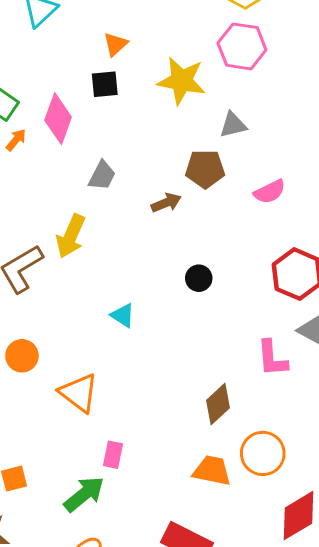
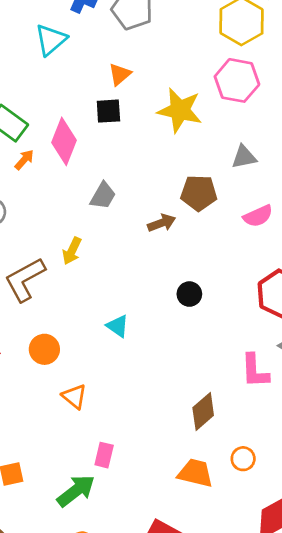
gray triangle: (233, 125) -> (244, 157), moved
yellow arrow: (71, 236) -> (72, 251), size x0.7
orange circle: (22, 356) -> (44, 349), moved
orange triangle: (79, 393) -> (74, 396), size x0.7
orange circle: (263, 453) -> (243, 459), size x0.6

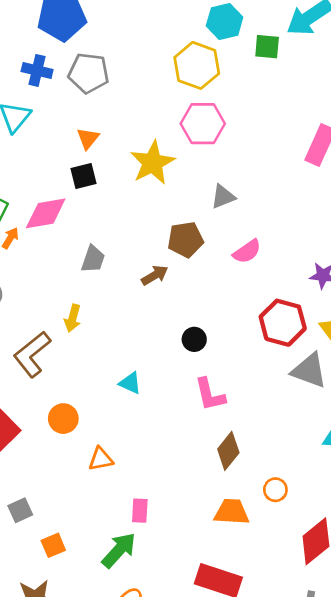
yellow star: (180, 110) -> (153, 163), turned -30
pink diamond: (64, 141) -> (46, 213), turned 69
pink L-shape: (255, 371) -> (210, 394), moved
orange triangle: (74, 396) -> (101, 459), turned -40

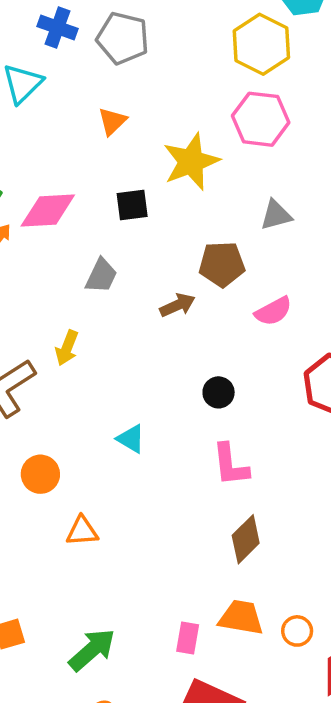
black square: (83, 176) -> (132, 205), moved
pink semicircle: (247, 252) -> (273, 311), moved
orange circle: (275, 490) -> (297, 631), moved
pink rectangle: (140, 511) -> (188, 638), moved

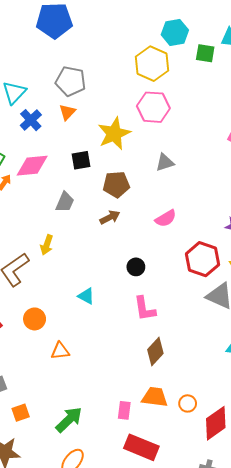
blue cross: (57, 27) -> (31, 120), moved, turned 30
gray pentagon: (123, 38) -> (71, 81), moved
brown pentagon: (222, 264) -> (116, 184), moved

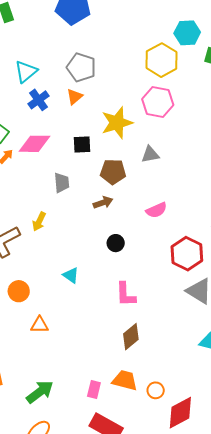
gray triangle: (165, 162) -> (150, 154), moved
gray trapezoid: (65, 202) -> (62, 183), turned -35
black circle: (136, 267) -> (116, 243), moved

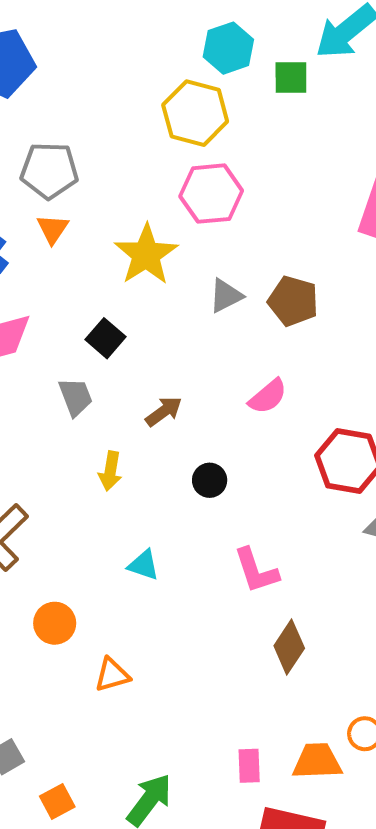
black square: (82, 144) -> (106, 338), moved, turned -30
brown pentagon: (113, 172) -> (293, 301), moved, turned 30
yellow arrow: (39, 222) -> (110, 471), moved
orange trapezoid: (125, 380) -> (317, 761), moved

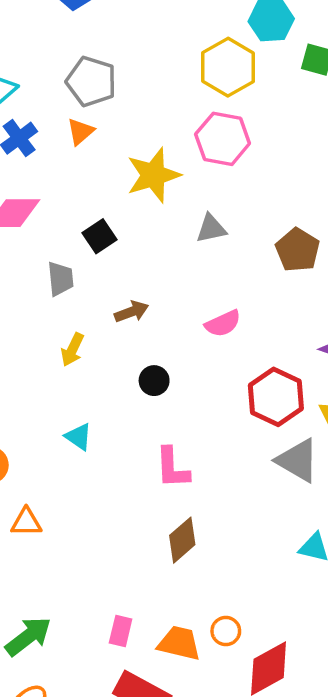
brown pentagon: (293, 301) -> (298, 250), moved

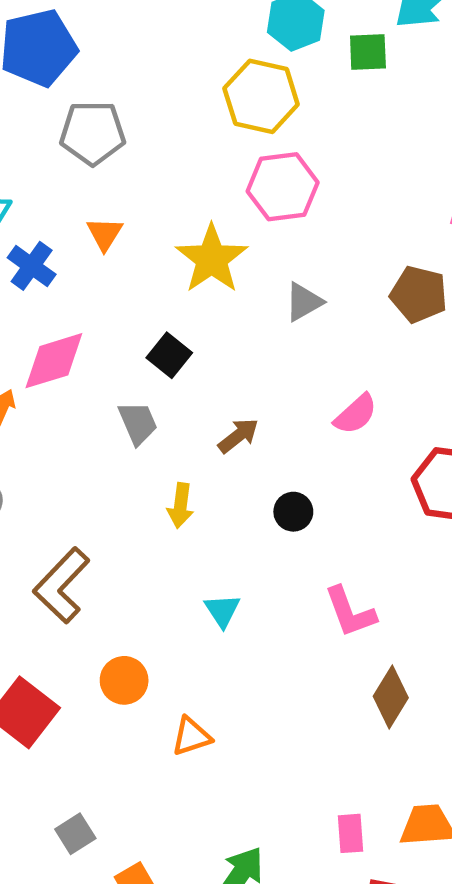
gray pentagon: (91, 81) -> (93, 133), moved
cyan triangle: (79, 437) -> (222, 611), turned 40

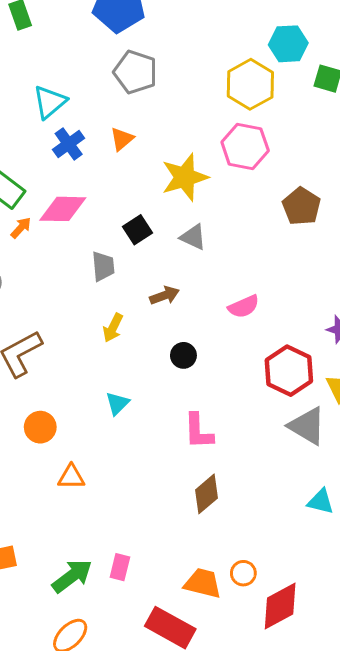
brown pentagon: (419, 294) -> (301, 206), moved
gray triangle: (304, 302) -> (193, 237), moved, turned 36
pink rectangle: (350, 833) -> (120, 567), moved

